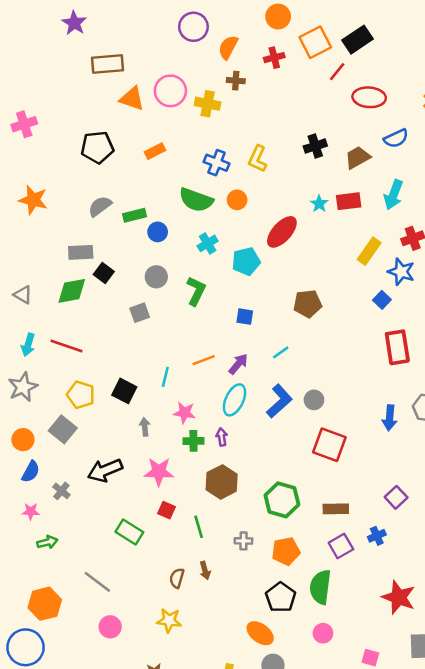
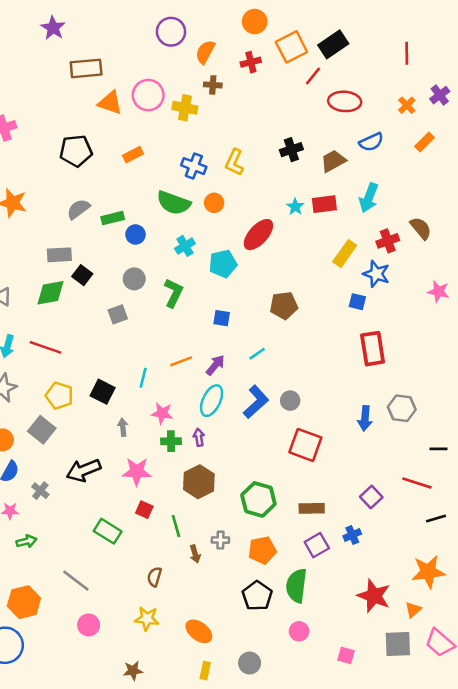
blue square: (382, 300) -> (357, 302), turned -30
brown arrow: (205, 570) -> (195, 554), moved
orange ellipse: (260, 633) -> (199, 631), moved

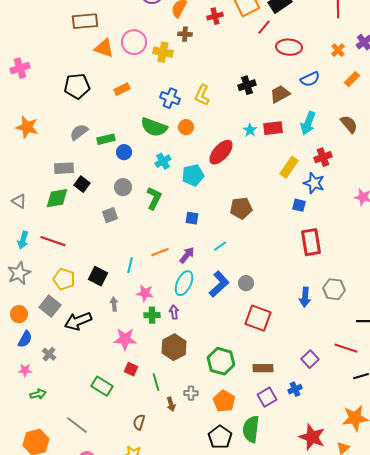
brown semicircle: (421, 228) -> (349, 124), moved
black arrow: (84, 470) -> (78, 321), moved
orange pentagon: (262, 550) -> (224, 401), turned -30

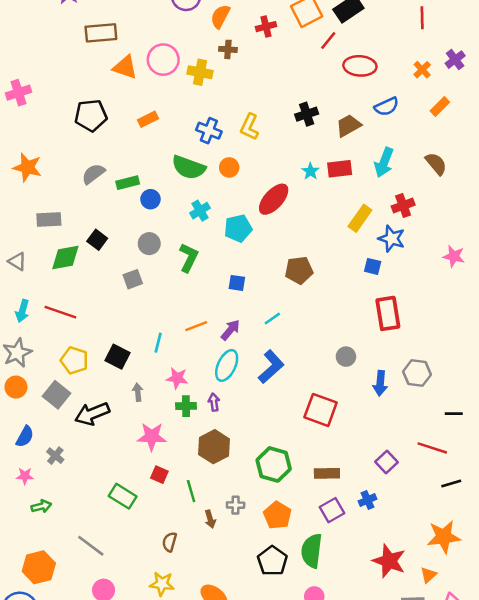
gray rectangle: (64, 168) -> (49, 220), moved
gray circle: (246, 283) -> (346, 357), moved
orange circle: (19, 314) -> (16, 387), moved

